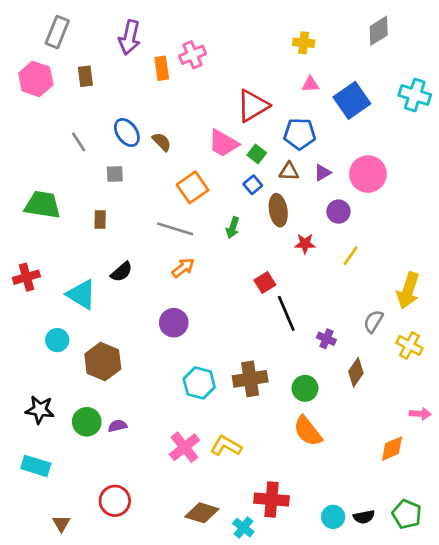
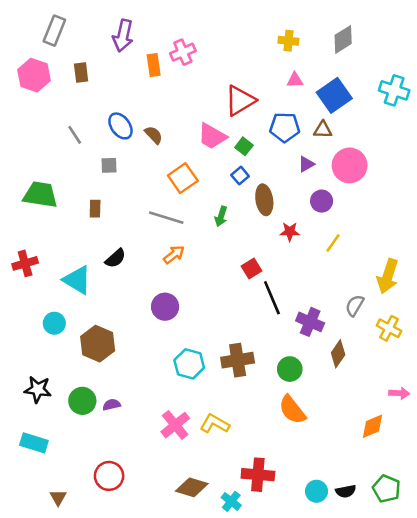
gray diamond: (379, 31) -> (343, 39), moved
brown triangle: (289, 171) -> (323, 130), moved
purple cross: (326, 339) -> (310, 322), size x1.5

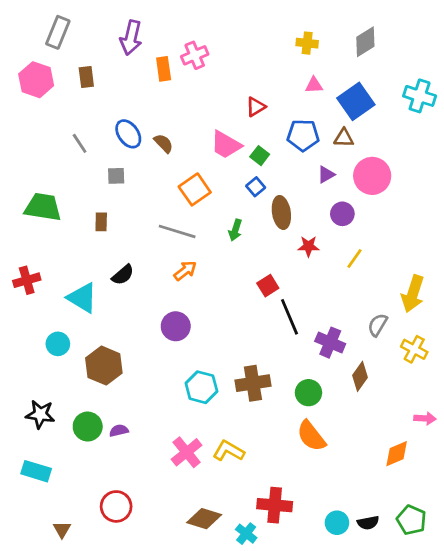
red triangle: (240, 101) -> (256, 107), size x0.6

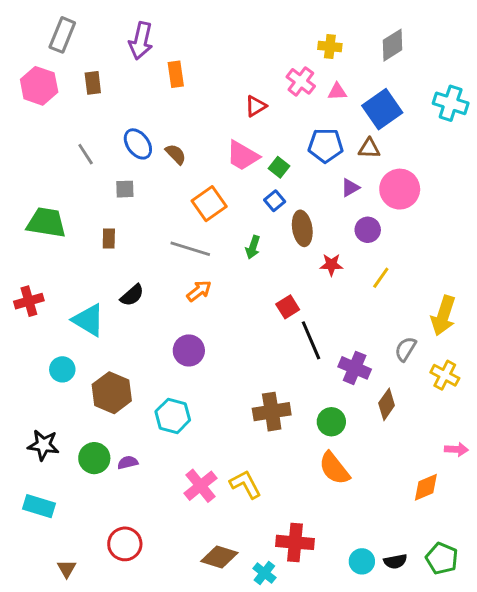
pink cross: (195, 55) -> (301, 81), moved, turned -30
red triangle: (256, 107) -> (256, 106), moved
cyan hexagon: (201, 387) -> (173, 416), moved
yellow L-shape: (229, 451) -> (246, 484), turned 32

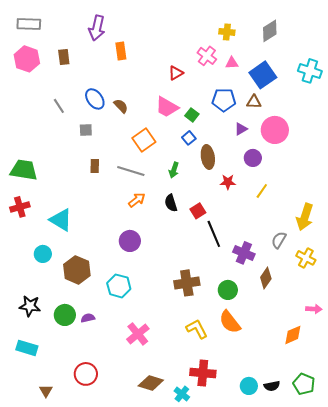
gray rectangle: (62, 35) -> (29, 24), moved, turned 70
green trapezoid: (46, 223) -> (24, 170), moved
brown rectangle: (109, 239) -> (95, 166), moved
black semicircle: (132, 295) -> (171, 203), moved, turned 114
yellow L-shape: (246, 484) -> (197, 329), moved

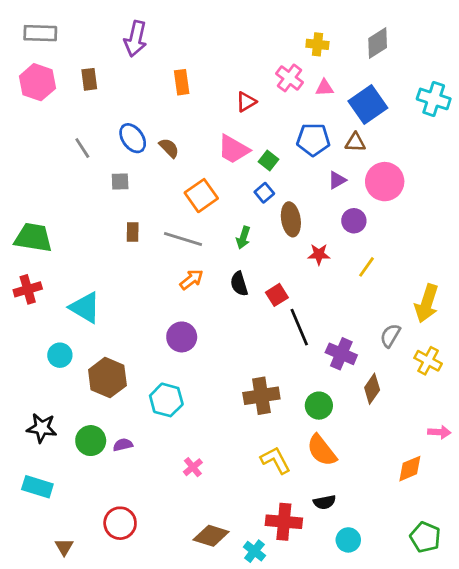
orange rectangle: (121, 51) -> (182, 82), moved
pink cross: (138, 334) -> (193, 467), size x0.6
black semicircle: (272, 386) -> (324, 502), moved

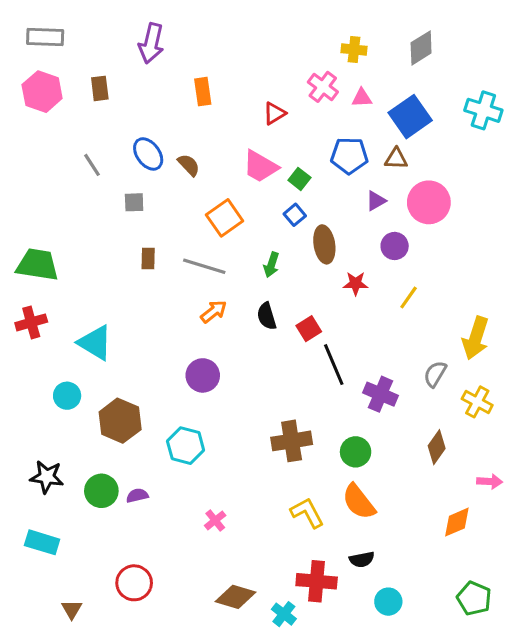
brown diamond: (372, 389) -> (437, 447), moved

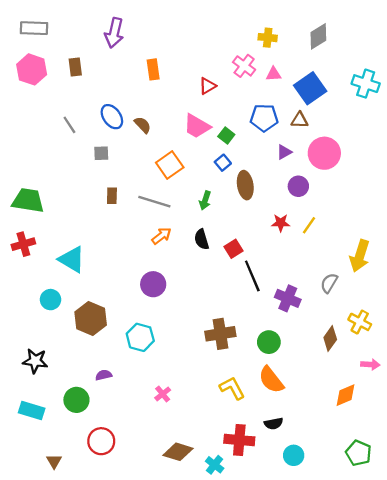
red star: (356, 283) -> (281, 223), moved
yellow cross: (477, 402) -> (360, 322), moved
green circle: (101, 491) -> (76, 400), moved

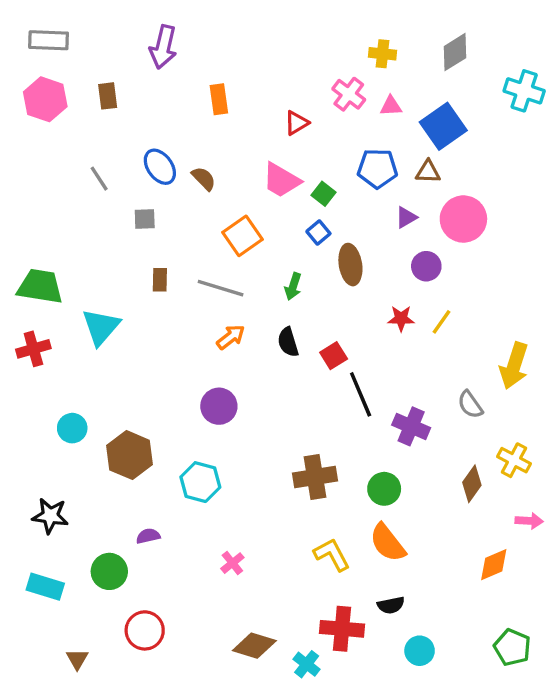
cyan cross: (366, 84) -> (524, 91), moved
cyan triangle: (72, 259) -> (101, 327), moved, turned 40
gray semicircle: (329, 283) -> (470, 404), turned -66

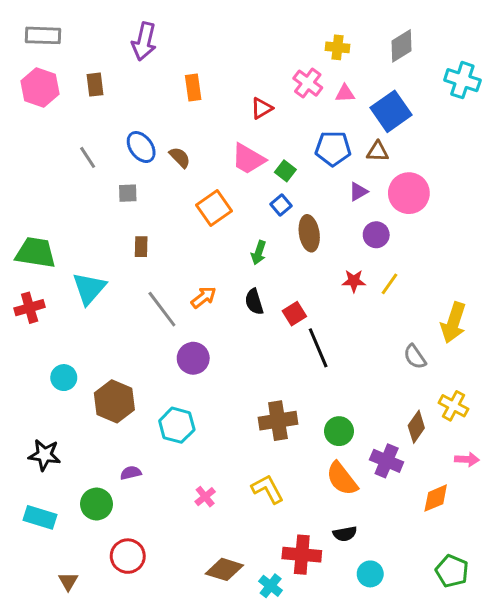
gray line: (221, 288) -> (162, 309), moved, turned 36
purple cross: (411, 426) -> (387, 461), moved
yellow L-shape: (332, 555) -> (268, 489), moved

